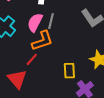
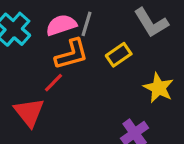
pink semicircle: (35, 23) -> (61, 25), turned 42
yellow rectangle: (69, 71) -> (119, 55), moved, turned 56

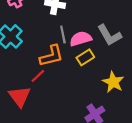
gray line: (86, 24) -> (63, 34), turned -30
pink semicircle: (61, 25) -> (81, 39), moved

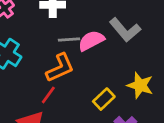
gray line: (63, 34) -> (69, 39), turned -72
yellow rectangle: (85, 57) -> (104, 99), moved

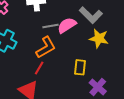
yellow star: (140, 85) -> (99, 38), moved
yellow rectangle: (104, 99) -> (80, 67), turned -35

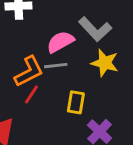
gray line: (51, 26) -> (56, 66), moved
red line: (39, 68) -> (31, 94), moved

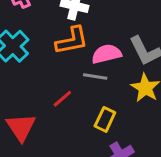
orange L-shape: (29, 72) -> (72, 41), moved

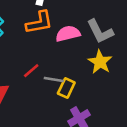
gray line: (95, 77) -> (54, 80), moved

